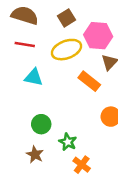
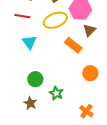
cyan triangle: (34, 77) -> (29, 42), turned 42
orange cross: (82, 165) -> (86, 111), moved

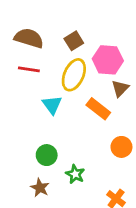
yellow ellipse: (55, 20) -> (74, 75), turned -45
cyan triangle: (29, 42) -> (52, 105), moved

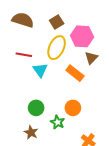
red line: (29, 69) -> (24, 55), moved
orange circle: (121, 147) -> (73, 108), moved

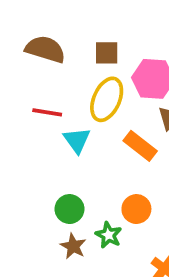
brown square: (57, 22) -> (107, 53), turned 32
brown star: (31, 132) -> (73, 246), moved

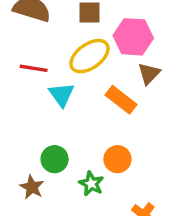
yellow ellipse: (107, 99) -> (90, 56), turned 30
brown star: (73, 246) -> (32, 187), moved

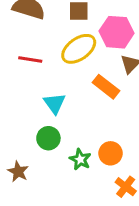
cyan triangle: (62, 95) -> (54, 103), moved
orange circle: (117, 159) -> (111, 153), moved
brown star: (32, 187) -> (18, 172), moved

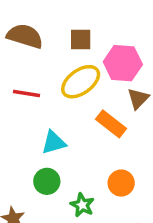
cyan triangle: (54, 103) -> (54, 142), turned 50
orange circle: (111, 153) -> (121, 183), moved

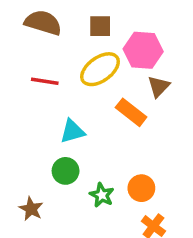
orange circle: (121, 183) -> (141, 188), moved

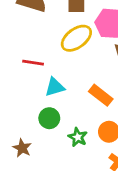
red line: (45, 81) -> (33, 63), moved
orange rectangle: (131, 112) -> (101, 95), moved

